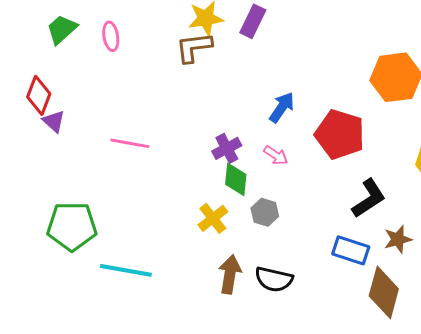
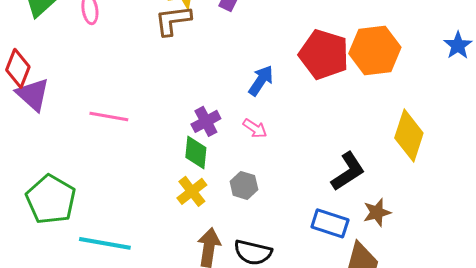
purple triangle: (54, 121) -> (33, 94), size x1.5
red pentagon: (340, 134) -> (324, 54), moved
green diamond: (236, 179) -> (196, 152), moved
green pentagon: (72, 226) -> (51, 199), turned 30

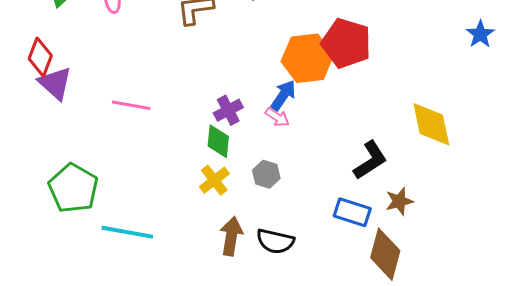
orange hexagon: (375, 50) -> (307, 58), moved
blue arrow: (261, 80) -> (283, 95), moved
yellow diamond: (409, 135) -> (431, 124), turned -30

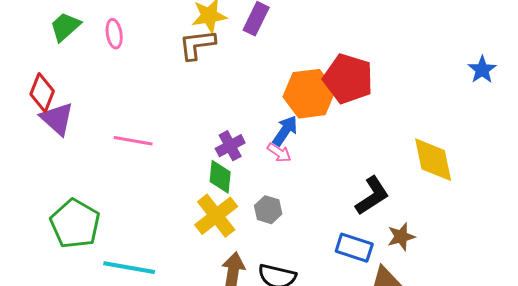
yellow cross: (214, 180) -> (216, 216), size x1.4

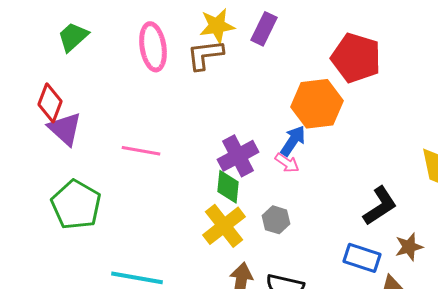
pink ellipse: (114, 34) -> (153, 47), moved, size x1.6
red pentagon: (348, 79) -> (356, 58), moved
purple cross: (230, 146) -> (238, 156), size x1.4
green pentagon: (75, 224) -> (76, 205), moved

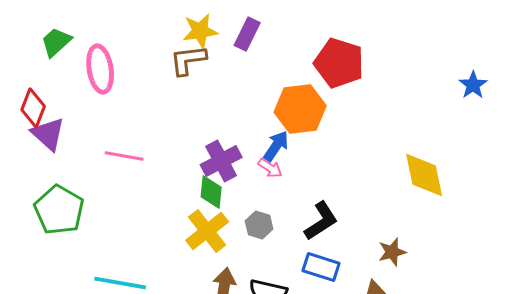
pink ellipse: (153, 47) -> (100, 69), moved
black L-shape: (380, 206) -> (321, 221), moved
blue rectangle: (362, 258) -> (321, 267), moved

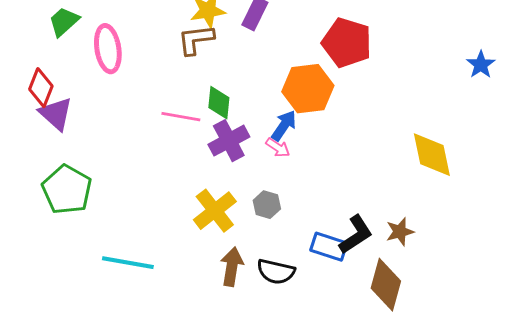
pink line: (124, 156) -> (181, 117), moved
green diamond: (211, 192) -> (219, 103), moved
black L-shape: (321, 221) -> (356, 235), moved

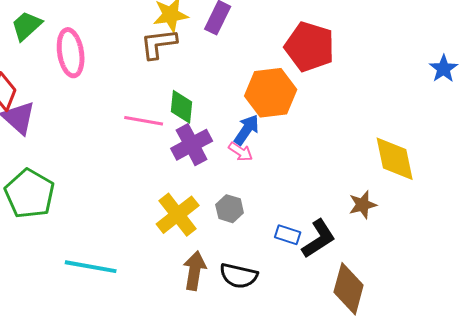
brown star: (400, 232) -> (363, 205), moved
blue rectangle: (329, 247) -> (288, 235), moved, size x0.7

